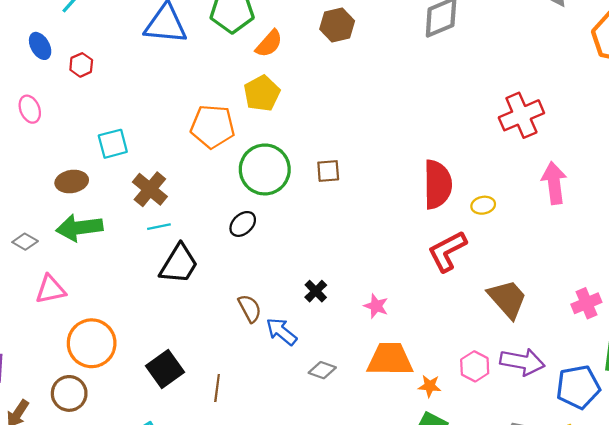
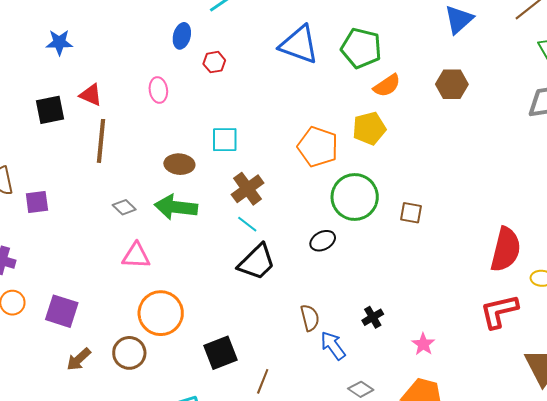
blue ellipse: (40, 46) -> (182, 36), turned 30
cyan line: (159, 227) -> (247, 224), turned 35

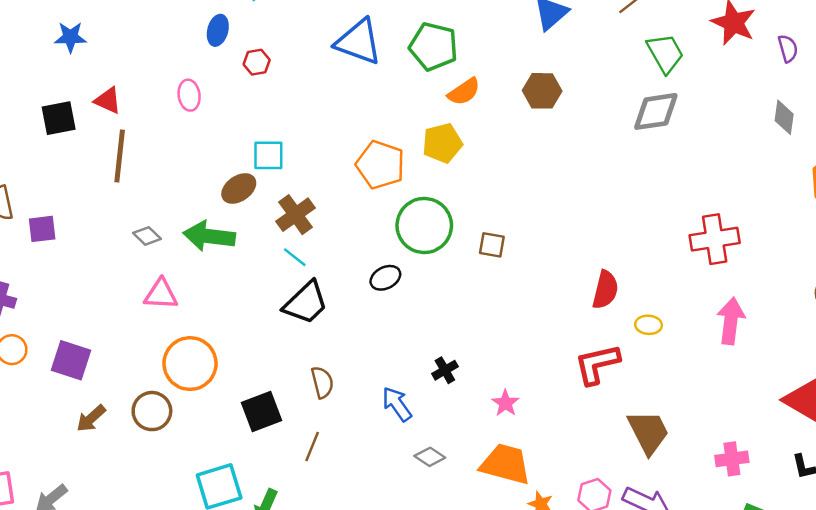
brown ellipse: (179, 164) -> (239, 188), moved, turned -40
red semicircle: (506, 249) -> (605, 290), size x0.7
brown semicircle: (310, 318) -> (322, 382), moved

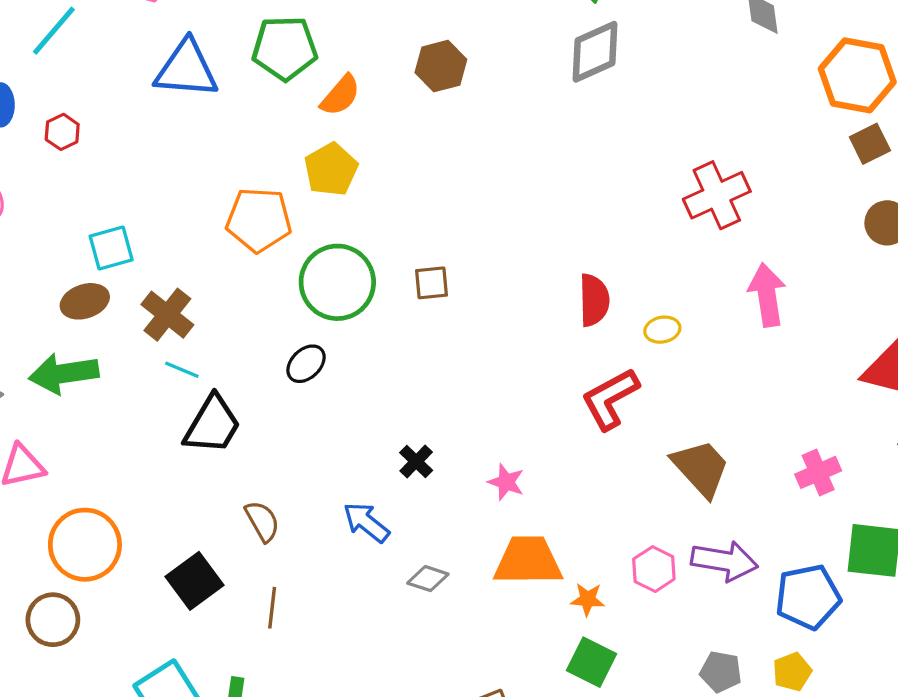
brown ellipse: (239, 188) -> (85, 301), turned 32

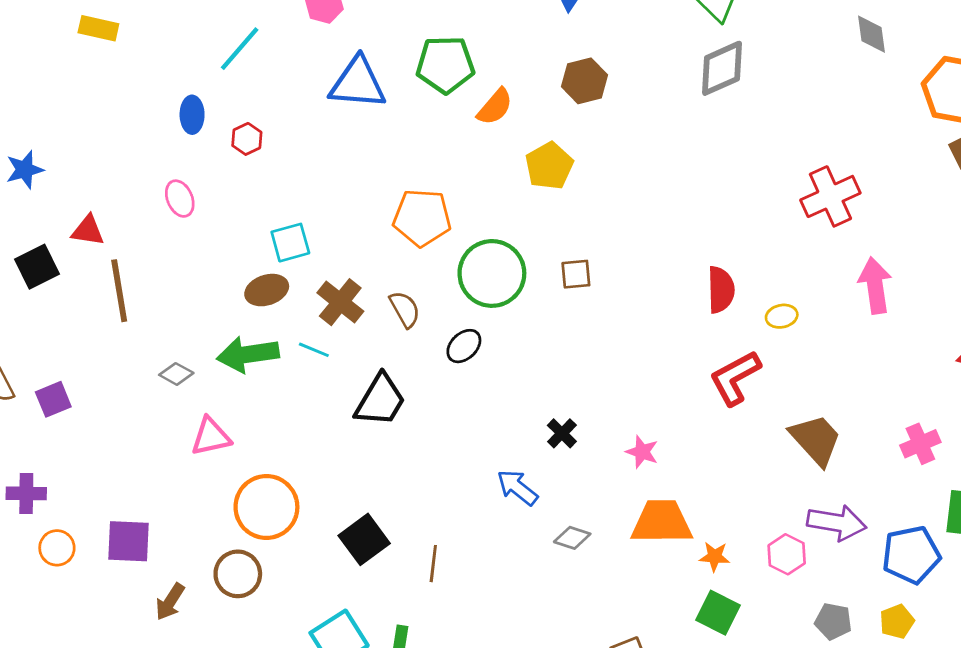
yellow pentagon: (331, 169) -> (549, 166), moved
cyan line: (182, 370) -> (314, 350), moved
brown semicircle: (262, 521) -> (405, 309), moved
pink hexagon: (654, 569) -> (787, 554), moved

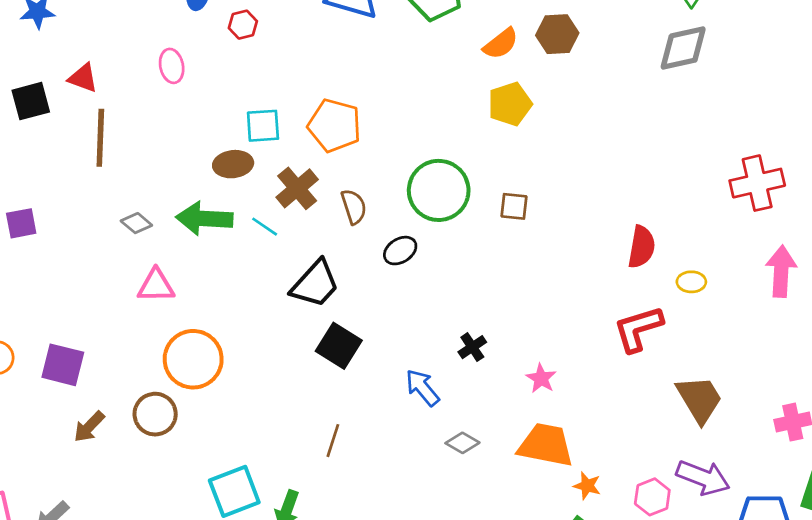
orange semicircle: (495, 107) -> (501, 44), moved
orange pentagon: (422, 218) -> (335, 125), moved
black square: (364, 539) -> (339, 346), moved, turned -33

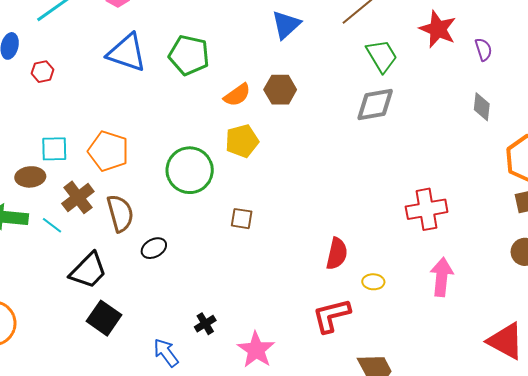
green circle: (439, 190) -> (190, 170), moved
brown semicircle: (354, 207) -> (120, 213), size x1.4
pink star: (541, 378) -> (256, 350), size x1.6

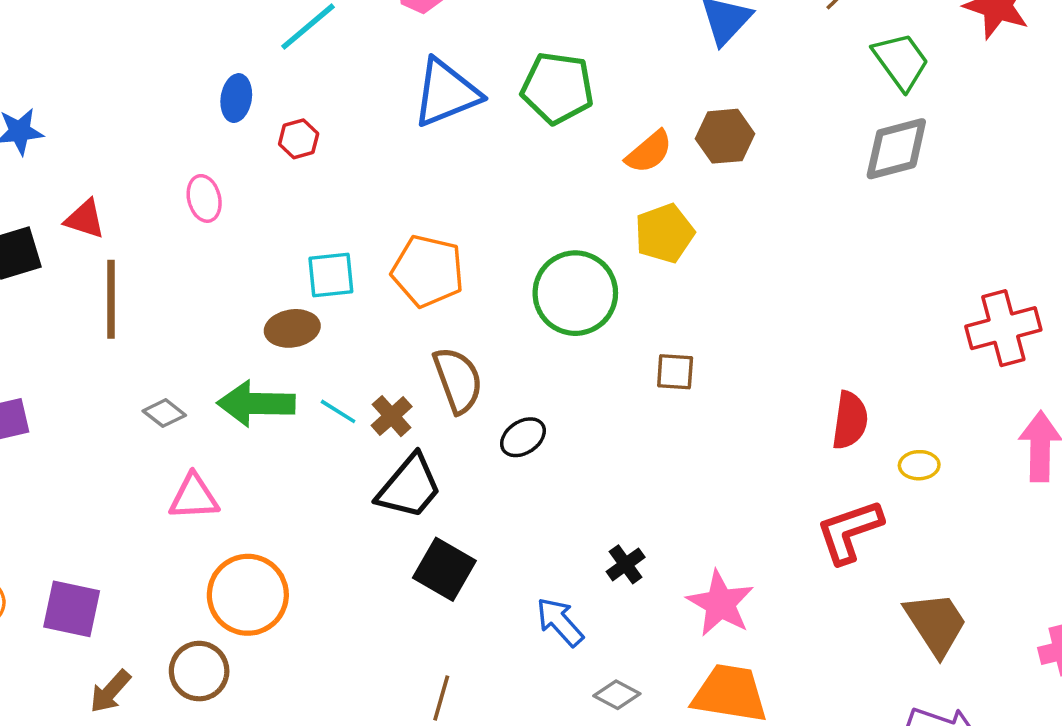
blue triangle: (127, 53) -> (446, 93), turned -36
brown cross: (78, 197) -> (392, 416), moved, size x0.7

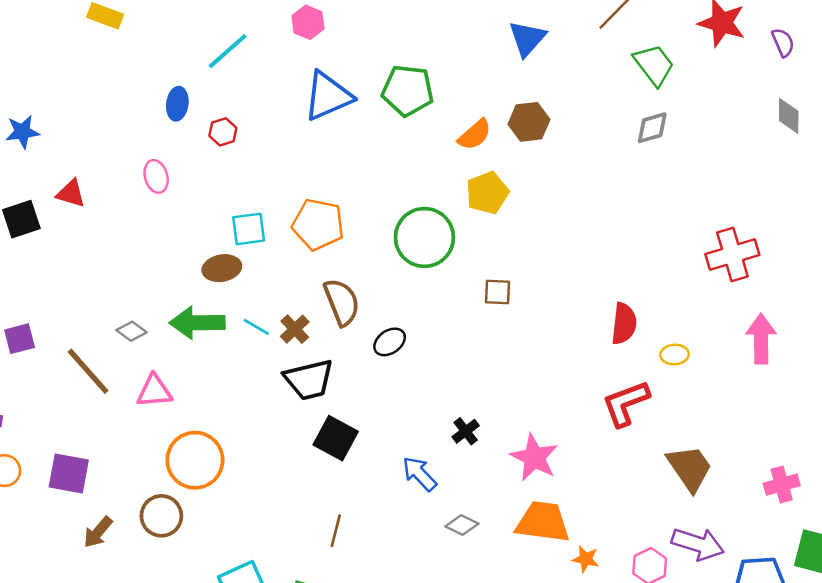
gray diamond: (896, 149) -> (652, 128), size x0.7
brown line: (111, 299) -> (88, 371), moved, turned -40
black trapezoid: (409, 487) -> (309, 380), turned 38

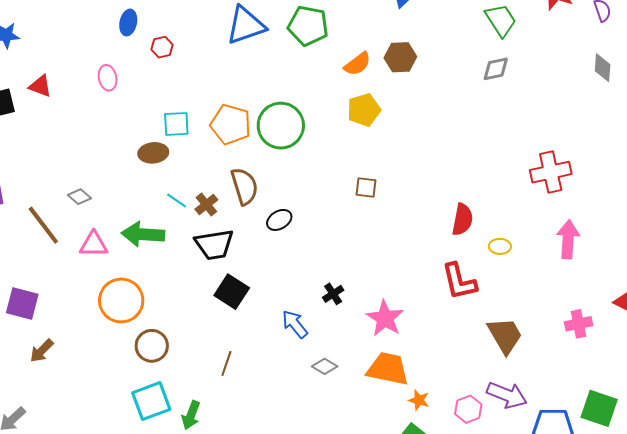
green circle: (424, 237) -> (281, 126), moved
green arrow: (197, 323) -> (143, 234), moved
red L-shape: (626, 403) -> (459, 281), turned -87
pink cross: (782, 485) -> (579, 324), moved
brown circle: (161, 516) -> (152, 346), moved

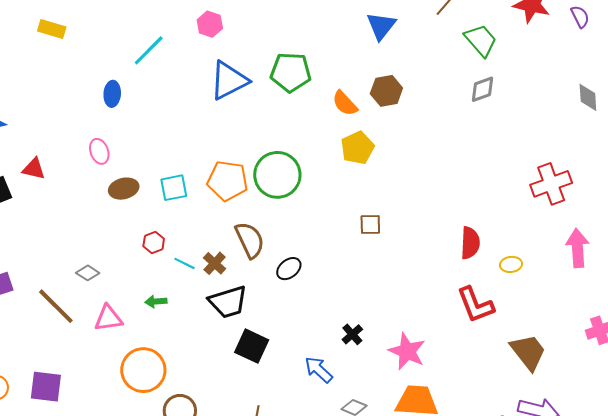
red hexagon: (162, 47) -> (154, 243), moved
orange semicircle: (357, 64) -> (345, 103), turned 92
gray diamond: (603, 68) -> (588, 97), moved
brown ellipse: (153, 153) -> (124, 189), moved
green arrow: (143, 234) -> (156, 302), size x0.5

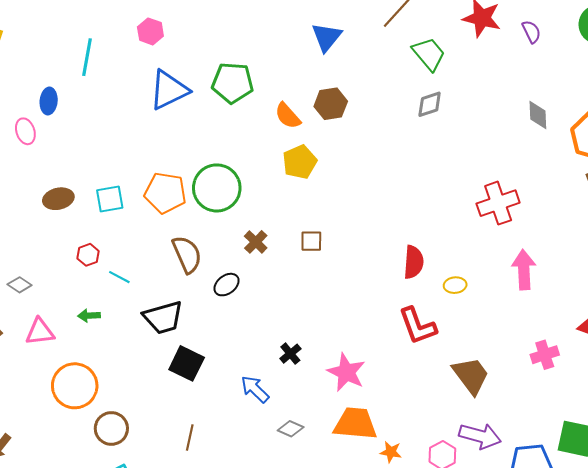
cyan line: (149, 50) -> (87, 57), turned -36
pink ellipse: (99, 151) -> (25, 131), moved
brown cross: (215, 263) -> (256, 242), moved

